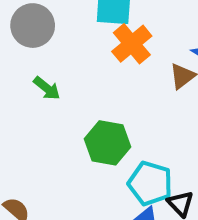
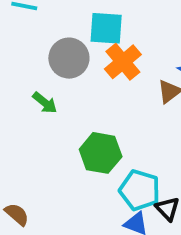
gray circle: (33, 26) -> (69, 58), moved

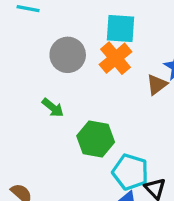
cyan square: (106, 28) -> (120, 28), moved
green arrow: (45, 103) -> (53, 108), moved

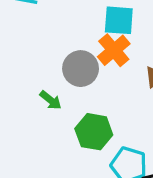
gray circle: (68, 55) -> (81, 69), moved

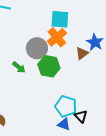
green hexagon: (94, 132) -> (49, 66), moved

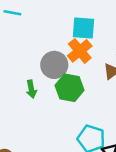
green arrow: (19, 67) -> (31, 89), turned 40

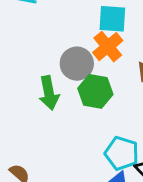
green arrow: (31, 89) -> (49, 93), size x1.5

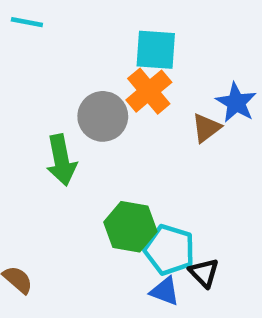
green hexagon: (95, 91) -> (130, 227), moved

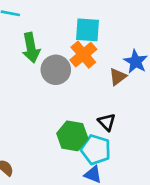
green arrow: (61, 160) -> (31, 48), moved
black triangle: (204, 273) -> (107, 122), moved

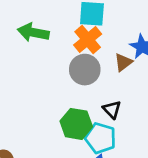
green arrow: (31, 48) -> (33, 32), turned 112
gray circle: (56, 70) -> (85, 70), moved

